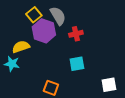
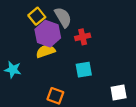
yellow semicircle: (21, 47) -> (46, 51), moved

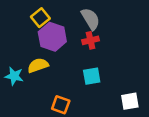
gray semicircle: (63, 17) -> (91, 19), moved
yellow semicircle: (46, 51) -> (38, 65), moved

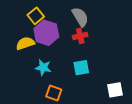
yellow semicircle: (38, 65) -> (25, 43), moved
cyan star: (14, 76) -> (43, 68), moved

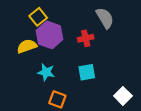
gray semicircle: (80, 17) -> (105, 18), moved
white square: (115, 90) -> (123, 96), turned -35

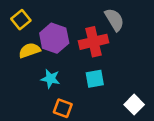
yellow square: (38, 17) -> (21, 20), moved
red cross: (86, 38) -> (93, 42), size x1.6

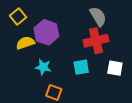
red cross: (93, 42) -> (96, 41), moved
white square: (134, 105) -> (115, 68), moved, turned -35

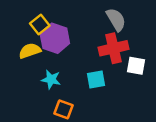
yellow square: (18, 16) -> (40, 25), moved
white square: (115, 68) -> (136, 66), moved

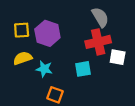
yellow square: (40, 25) -> (22, 30), moved, turned 35
yellow semicircle: (30, 51) -> (23, 58), moved

